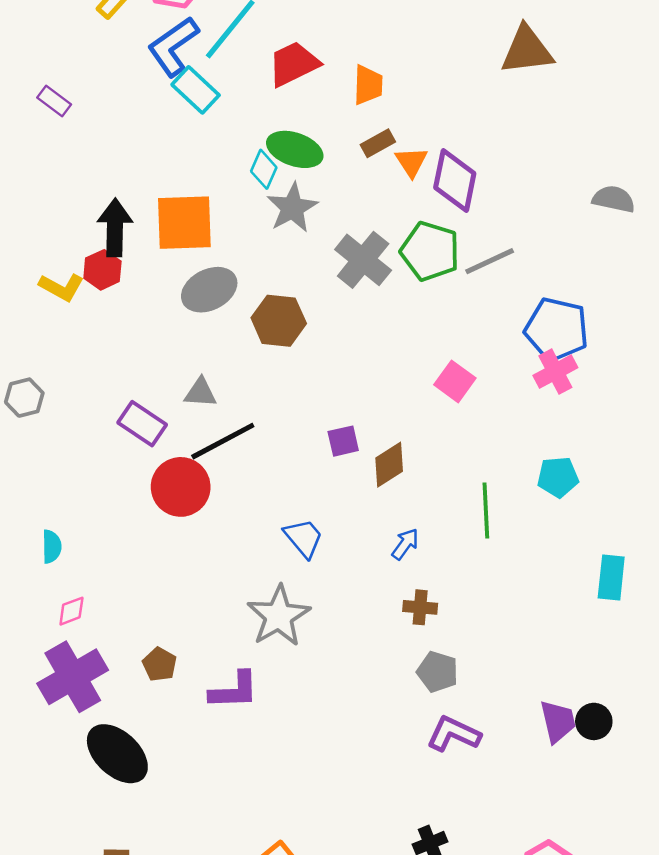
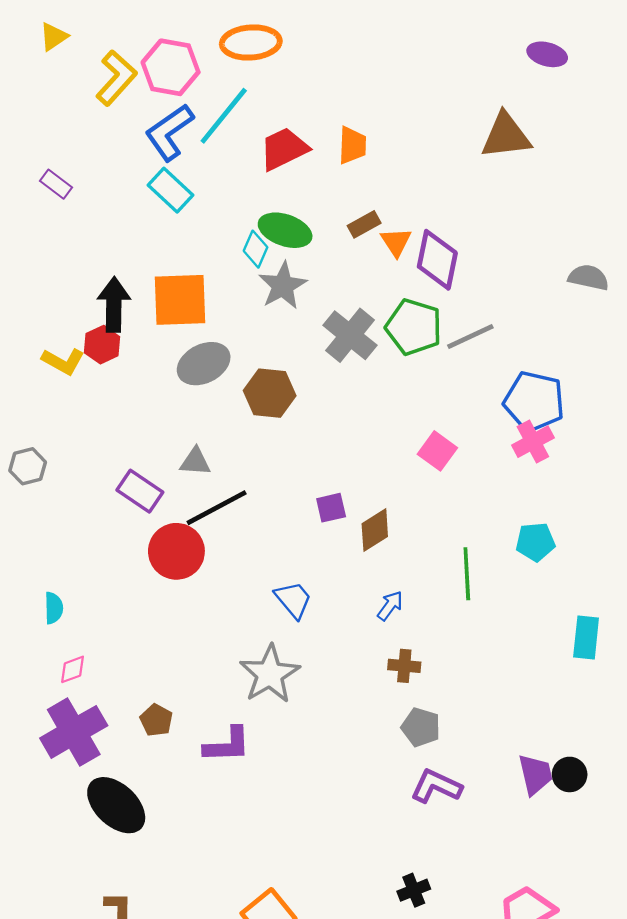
orange trapezoid: (368, 85) -> (352, 145), moved
cyan rectangle: (196, 90) -> (171, 190), moved

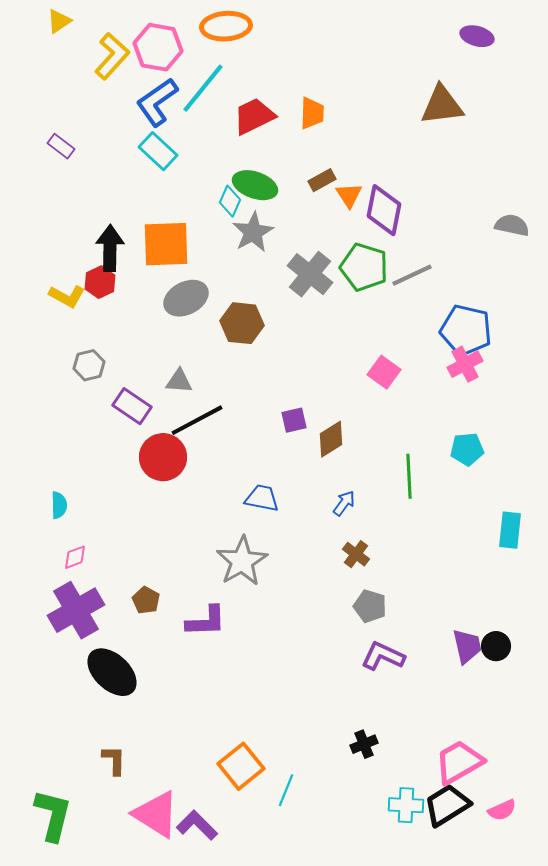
gray hexagon: (28, 466) -> (89, 365), moved
blue trapezoid: (293, 600) -> (262, 498), turned -39
brown cross: (404, 666) -> (356, 554), turned 32

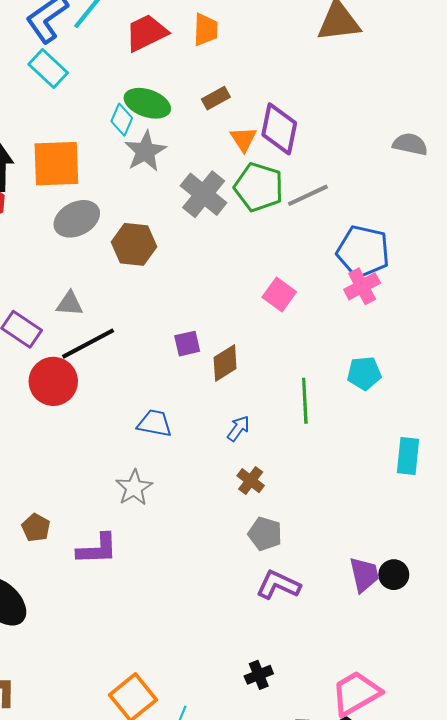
orange triangle: (349, 195) -> (243, 139), moved
gray star: (242, 561) -> (134, 488), size x0.7

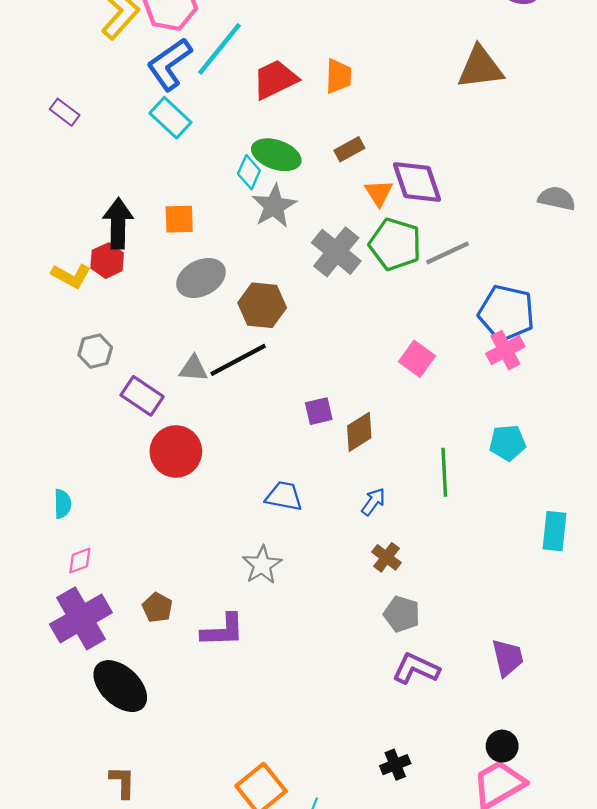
purple diamond: (279, 129) -> (417, 182), turned -30
orange square: (56, 164) -> (179, 219), size x0.6
black line: (88, 344) -> (238, 360), moved
black circle: (394, 575) -> (502, 746), moved

